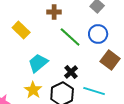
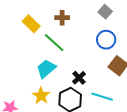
yellow rectangle: (21, 30) -> (31, 24), moved
green line: (70, 37) -> (54, 43), moved

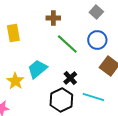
yellow rectangle: (31, 24) -> (13, 33), moved, turned 36
green line: (54, 43) -> (67, 44), moved
yellow star: (41, 96) -> (15, 81), moved

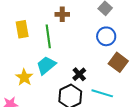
green line: (67, 44) -> (48, 36), moved, turned 40

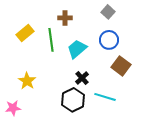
yellow rectangle: (22, 29) -> (25, 33), turned 60
cyan trapezoid: (46, 65) -> (77, 49), moved

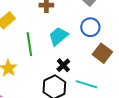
green line: (51, 40) -> (29, 44), moved

